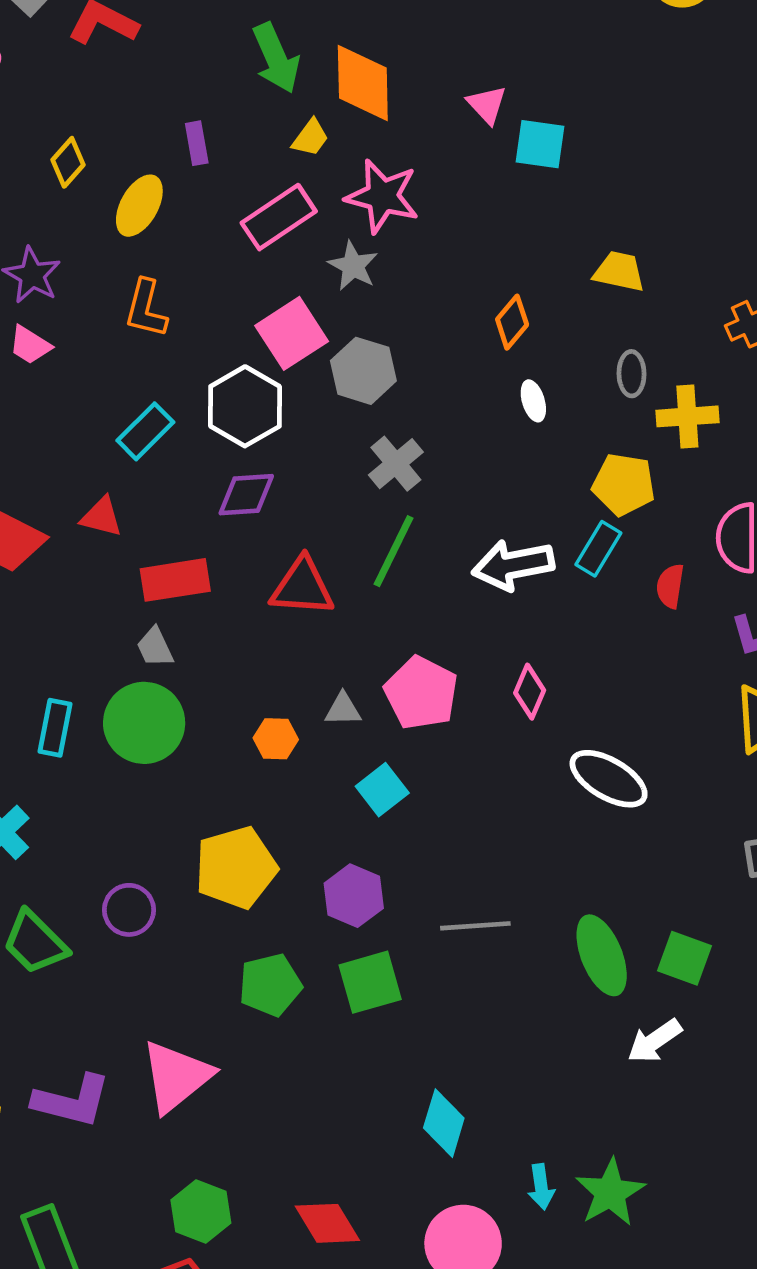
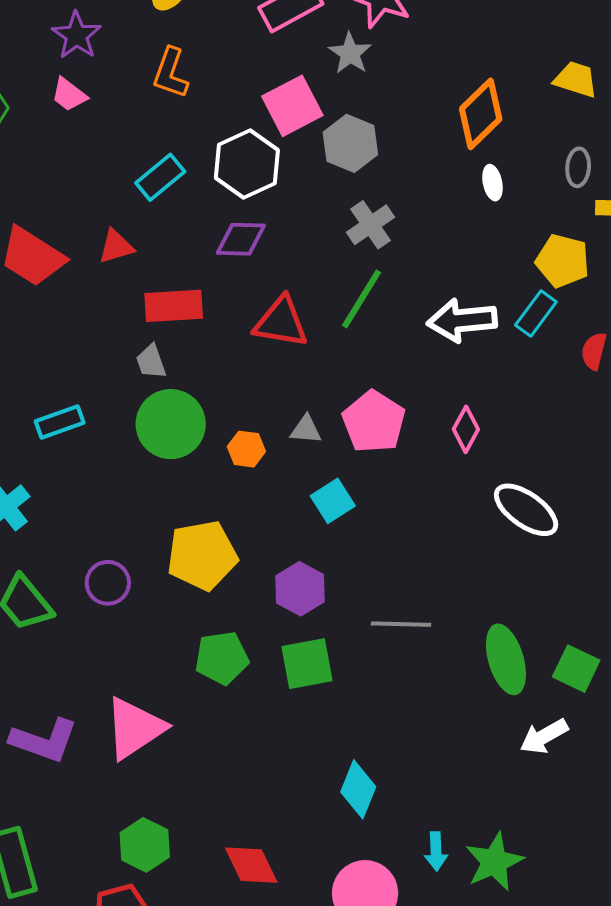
orange diamond: (512, 322) -> (481, 114), size x1.5
red triangle: (101, 517) -> (116, 246), turned -36
green circle: (144, 723) -> (171, 424), moved
cyan rectangle: (55, 728) -> (60, 422), turned 54

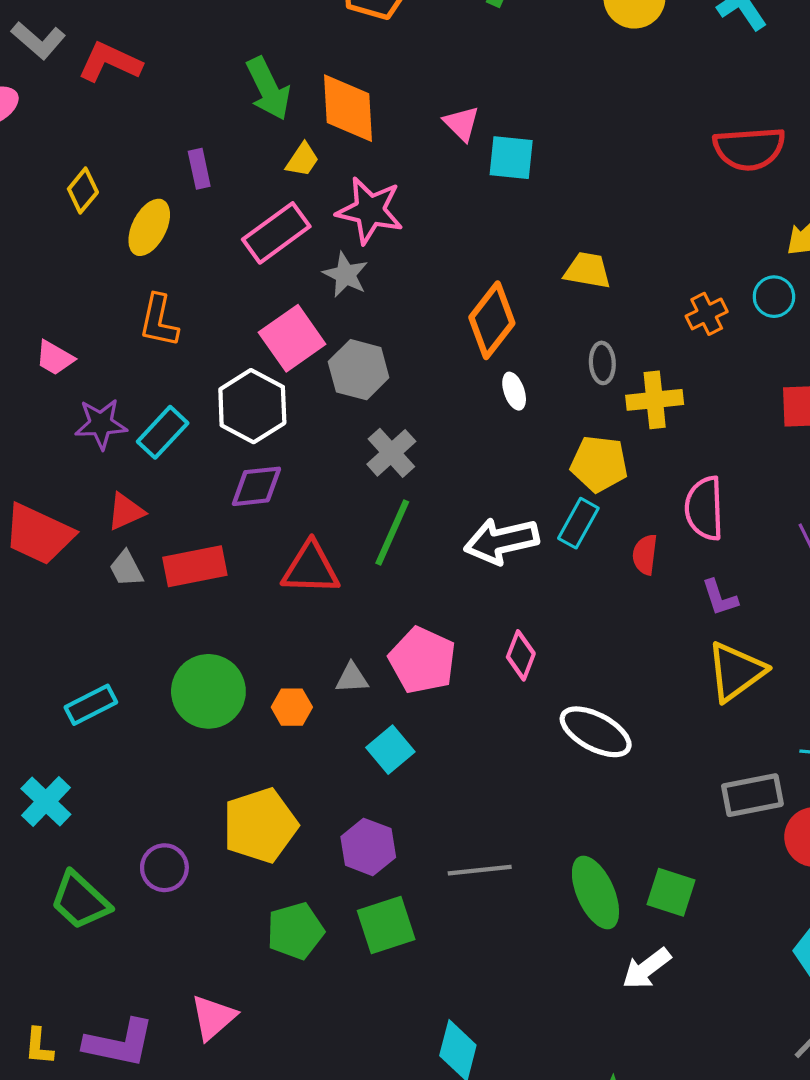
purple star: (76, 35) -> (101, 424), moved, turned -30
gray trapezoid: (151, 362) -> (126, 569), moved
pink triangle: (135, 728) -> (213, 1017), size x0.7

